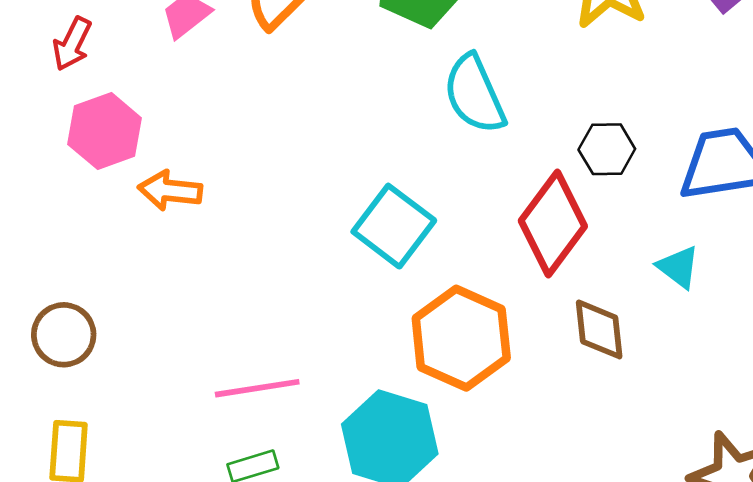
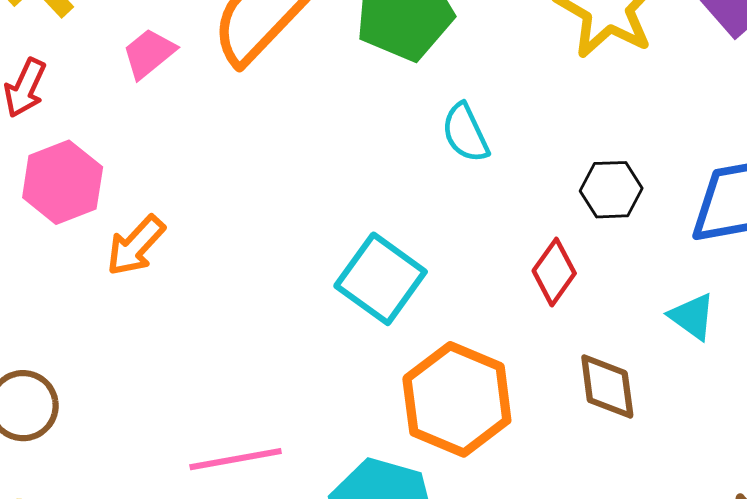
cyan semicircle: (474, 94) -> (465, 133), size x0.7
orange arrow: (170, 191) -> (136, 246), turned -52
red diamond: (553, 223) -> (554, 272), size x0.6

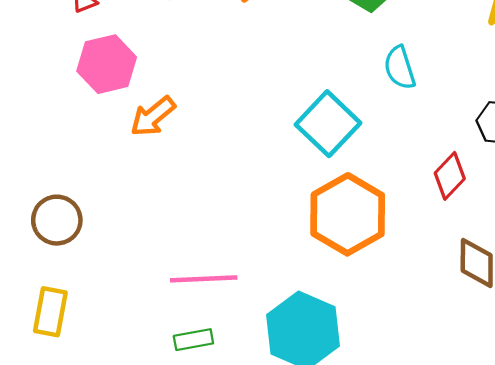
cyan square: (381, 279) -> (328, 124), moved
orange hexagon: (457, 399) -> (348, 214), moved

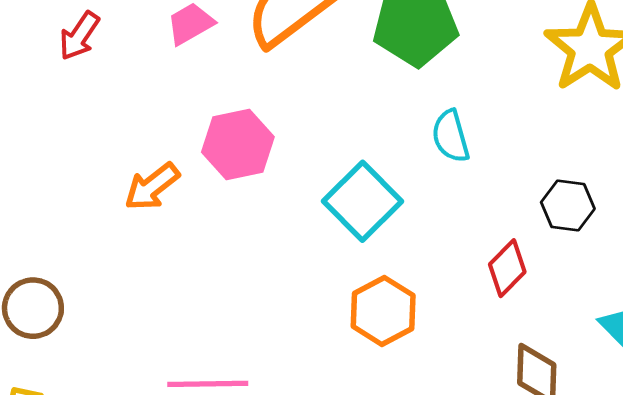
pink hexagon: (107, 64) -> (238, 144), moved
orange hexagon: (348, 214) -> (383, 311), size x0.7

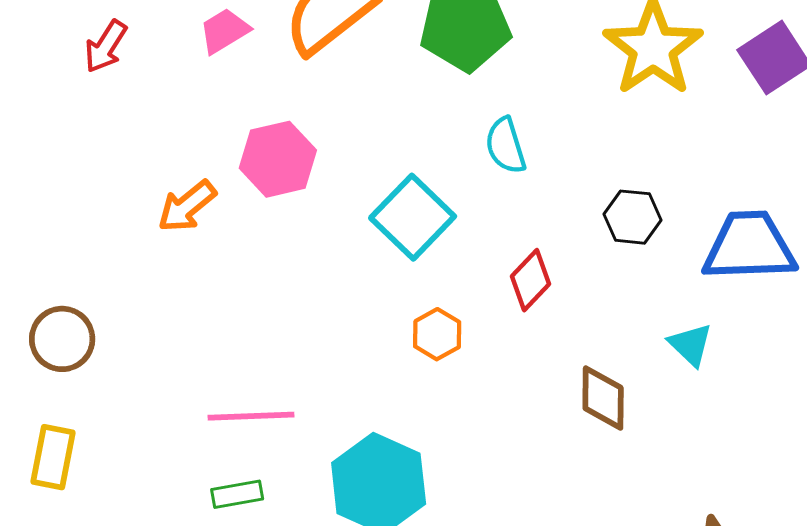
red diamond: (507, 268) -> (531, 280), moved
orange hexagon: (383, 311) -> (437, 334), size x0.7

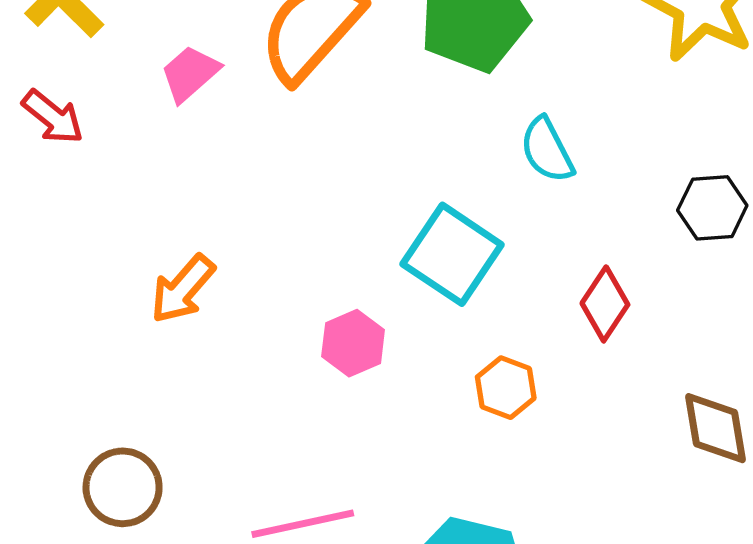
red arrow: (106, 46) -> (53, 117), turned -74
pink hexagon: (278, 159) -> (353, 343), moved, size x0.7
brown circle: (62, 339) -> (123, 487), moved

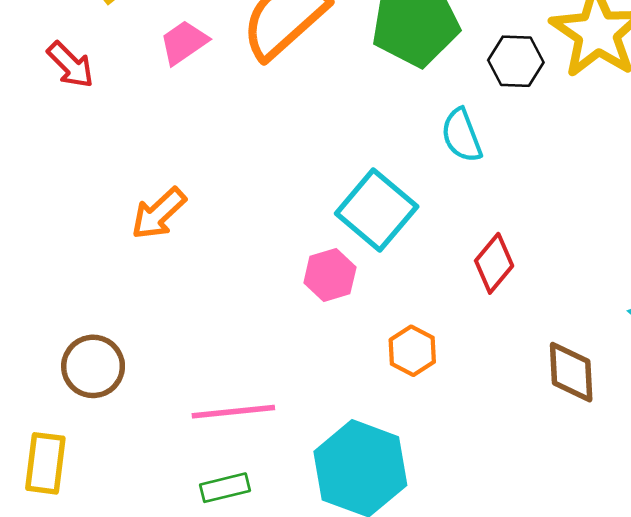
black hexagon: (712, 208) -> (516, 61), moved
pink hexagon: (353, 343) -> (330, 275), moved
orange hexagon: (506, 388) -> (412, 351), moved

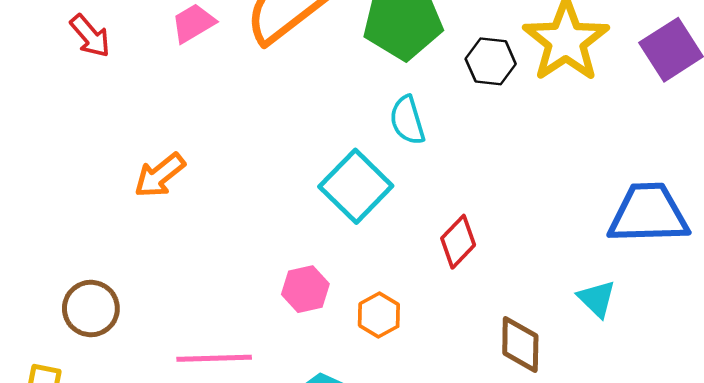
cyan semicircle: (462, 135) -> (407, 120), moved
pink hexagon: (330, 275) -> (305, 289), moved

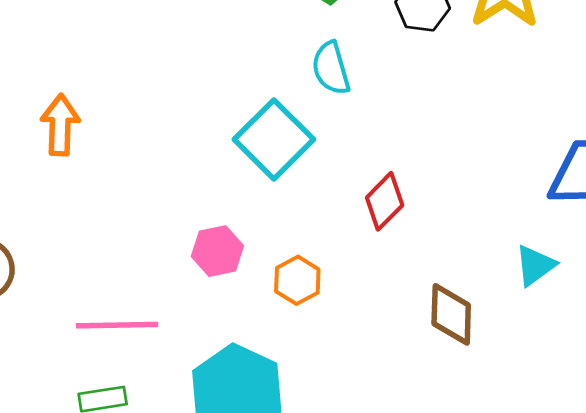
orange arrow: (160, 175) -> (60, 125), turned 130
cyan triangle: (597, 299) -> (535, 265), turned 39

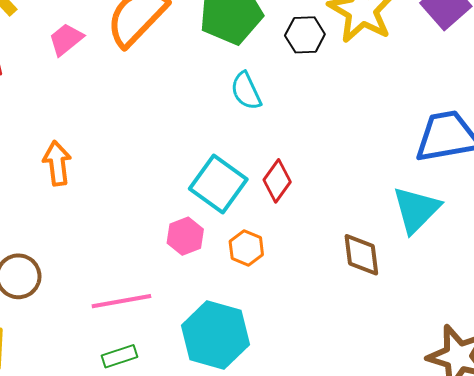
cyan square: (274, 139) -> (218, 184), moved
red diamond: (385, 201) -> (277, 181), moved
cyan triangle: (535, 265) -> (416, 210), size x1.6

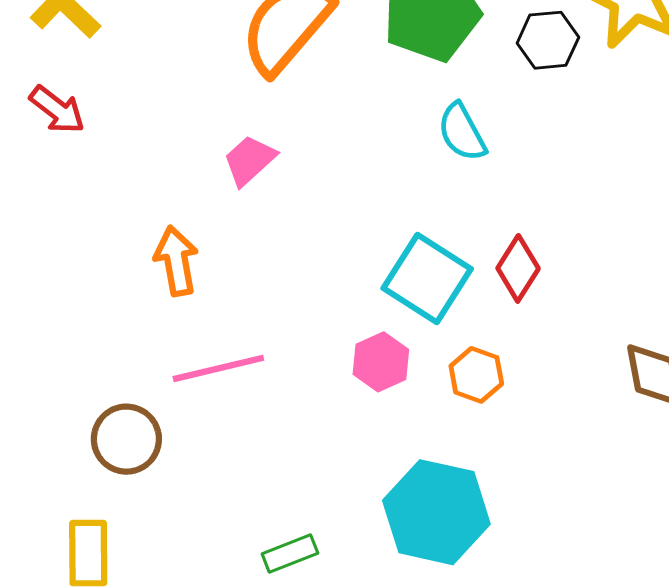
pink trapezoid: (66, 39) -> (249, 160), moved
pink line: (121, 301) -> (218, 368), moved

